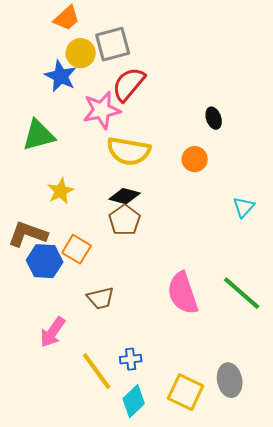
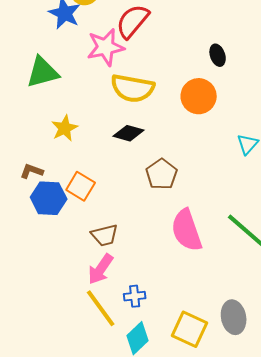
orange circle: (195, 159) -> (199, 96), size x1.4
brown pentagon: (125, 220) -> (162, 174), moved
brown L-shape: (28, 234) -> (32, 171), size x0.6
pink arrow: (53, 332) -> (101, 269), moved

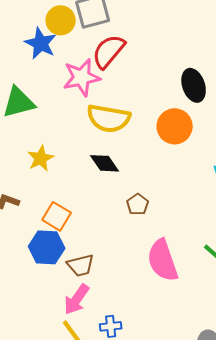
black ellipse: (218, 55) -> (194, 85), size x1.5
black diamond: (129, 133) -> (105, 163), turned 40
brown pentagon: (162, 174) -> (138, 204), size x0.7
blue hexagon: (49, 198) -> (47, 247), moved

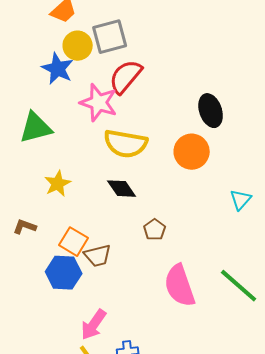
pink star: (82, 77) -> (99, 103), turned 30
brown trapezoid: (81, 265) -> (98, 256), moved

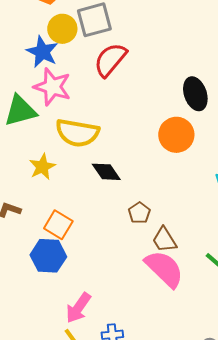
pink star: (99, 103) -> (52, 87), moved
yellow semicircle: (126, 144) -> (77, 133), moved
brown trapezoid: (98, 256) -> (164, 240), moved, turned 72
pink semicircle: (180, 286) -> (164, 269), turned 153

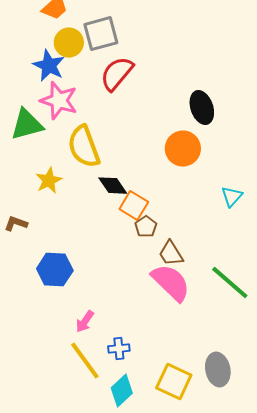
yellow semicircle: (77, 133) -> (84, 147), turned 60
orange square: (58, 225) -> (134, 206), moved
pink arrow: (78, 308) -> (85, 322), size x0.7

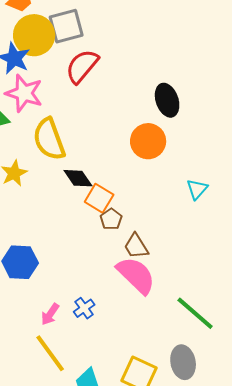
yellow circle: (69, 43) -> (34, 35), size x1.4
green line: (230, 283) -> (195, 313), moved
blue cross: (119, 349) -> (84, 308), moved, turned -30

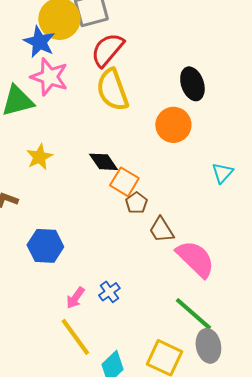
yellow semicircle: (49, 139) -> (112, 90), moved
pink semicircle: (136, 275) -> (195, 259), moved
green line: (195, 313) -> (193, 314), moved

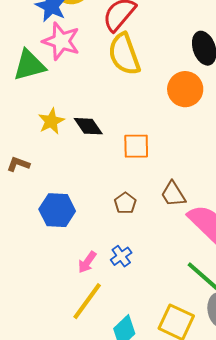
black diamond: (103, 162) -> (88, 126), moved
orange square: (124, 182) -> (136, 146), turned -32
brown pentagon: (136, 203) -> (125, 203), moved
yellow line: (75, 337) -> (87, 301), turned 72

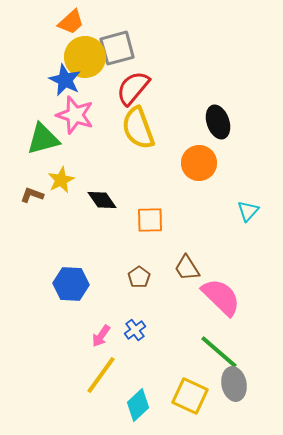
yellow star: (51, 121) -> (61, 180), moved
brown L-shape: (18, 164) -> (32, 195), moved

